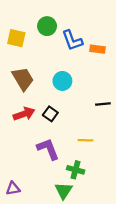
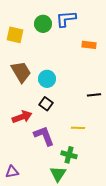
blue L-shape: (72, 40) -> (66, 19), moved, turned 105
cyan circle: (62, 81) -> (47, 79), moved
red arrow: (24, 114) -> (22, 117), moved

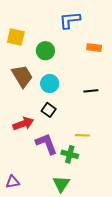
green circle: (43, 24) -> (45, 51), moved
black line: (94, 95) -> (91, 91), moved
green cross: (69, 155) -> (70, 154), moved

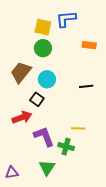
yellow square: (16, 37) -> (43, 27), moved
brown trapezoid: (22, 76) -> (21, 72), turned -110
black square: (49, 110) -> (37, 99), moved
green triangle: (61, 184) -> (47, 168), moved

